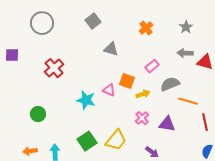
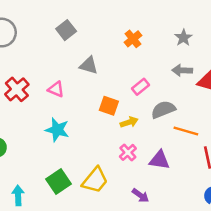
pink triangle: (109, 90) -> (56, 89), moved

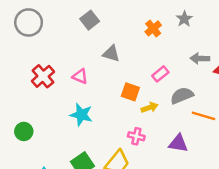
gray star: (183, 38) -> (184, 19), moved
pink cross: (128, 152) -> (136, 136), moved, turned -35

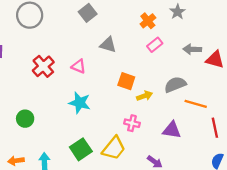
pink rectangle: (160, 74) -> (155, 45), moved

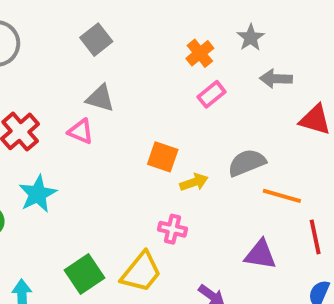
gray triangle: (108, 45) -> (100, 98), moved
gray arrow: (192, 49) -> (276, 79), moved
cyan star: (80, 103) -> (38, 194), moved, turned 30
purple triangle: (172, 130) -> (260, 255), moved

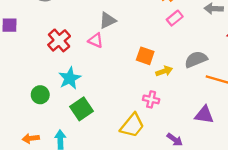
gray triangle: (100, 98) -> (107, 20), turned -42
green square: (85, 274) -> (81, 109), moved

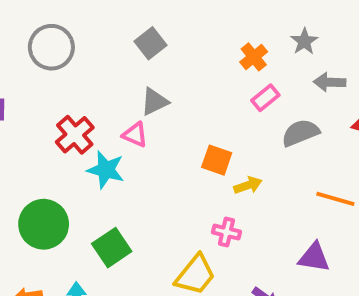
gray semicircle: (196, 59) -> (300, 133), moved
cyan star: (70, 78) -> (106, 170), moved, turned -30
green circle: (40, 95) -> (44, 224), size x1.6

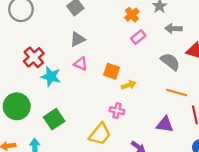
gray semicircle: (300, 133) -> (170, 62), moved, turned 60
pink triangle: (135, 135) -> (81, 64), moved

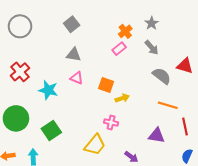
gray arrow: (173, 28) -> (152, 48), moved, turned -133
pink rectangle: (138, 37) -> (119, 49), moved
gray triangle: (77, 39) -> (74, 55), turned 35
red cross: (34, 57) -> (20, 72), moved

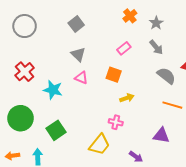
orange cross: (125, 31) -> (130, 16), moved
gray triangle: (74, 55) -> (78, 54), turned 35
orange square: (106, 85) -> (114, 75), moved

